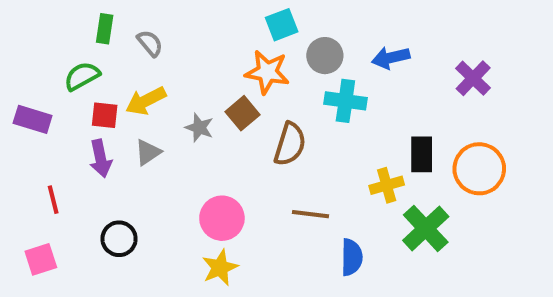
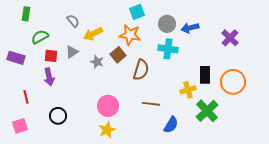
green rectangle: (105, 29) -> (26, 14), moved
gray circle: (325, 56) -> (167, 24), moved
yellow arrow: (146, 101) -> (93, 34), moved
gray triangle: (148, 152) -> (72, 52), moved
blue semicircle: (352, 257) -> (171, 125), turned 30

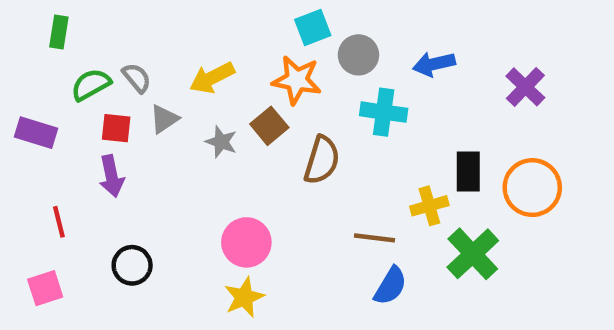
gray semicircle: (73, 21) -> (137, 78), moved
gray circle: (167, 24) -> (358, 55), moved
brown line: (151, 104) -> (374, 238), moved

